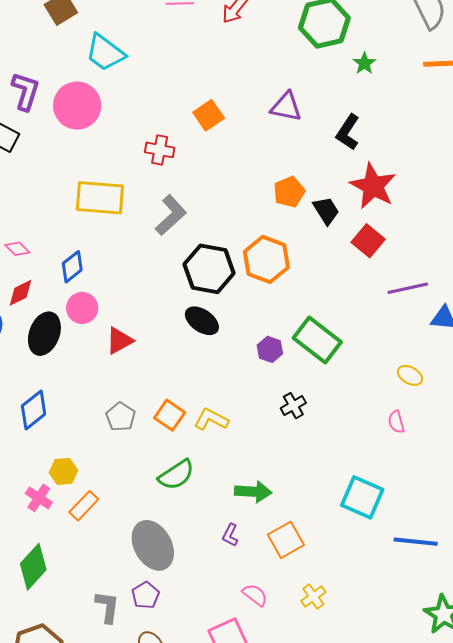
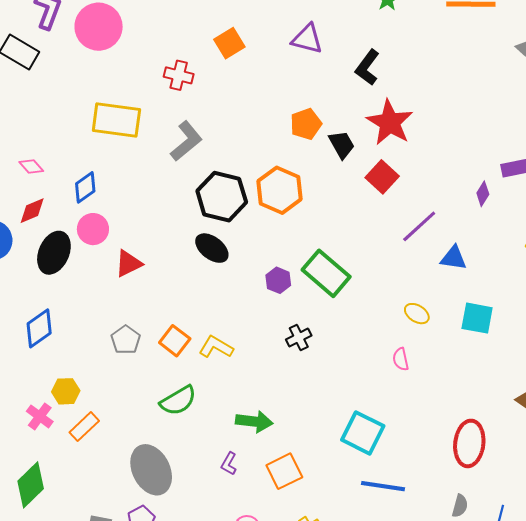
purple line: (408, 288) -> (419, 226), turned -33
blue line: (416, 542) -> (383, 486), moved

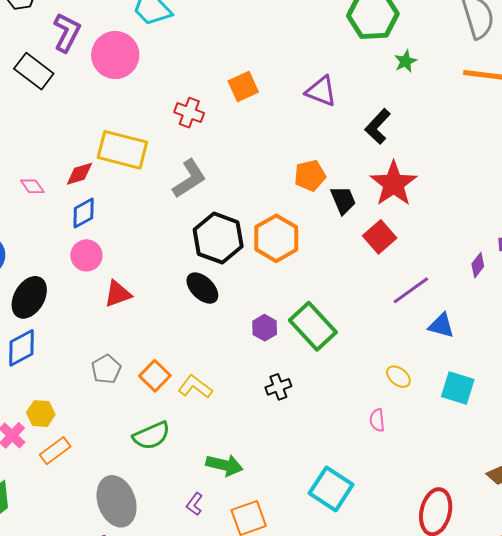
red diamond: (32, 211) -> (79, 174), moved
black ellipse: (54, 253) -> (29, 297), moved

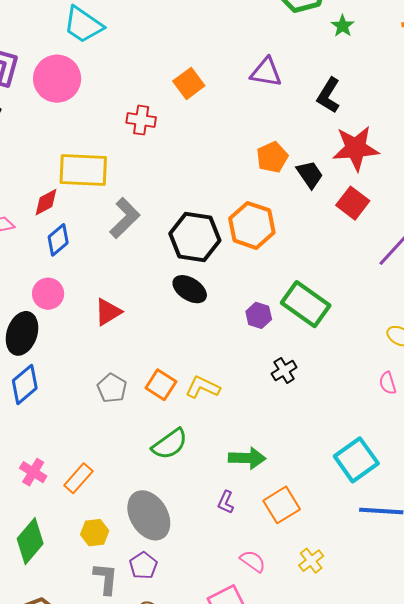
gray L-shape: (189, 179) -> (125, 218), moved
red star: (394, 184) -> (356, 148), turned -30
pink circle: (86, 255) -> (48, 294), moved
yellow hexagon: (41, 414) -> (95, 533), moved
cyan square: (331, 489) -> (356, 460), turned 33

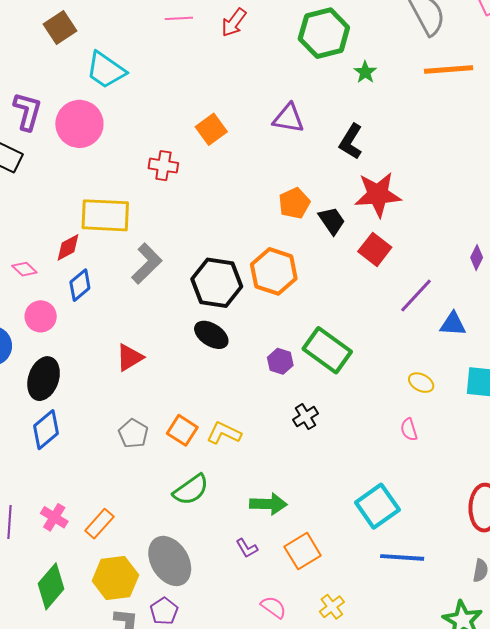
pink circle: (48, 294) -> (41, 316), moved
purple L-shape: (226, 502) -> (247, 548), turned -55
yellow hexagon: (95, 533) -> (115, 578), size x1.6

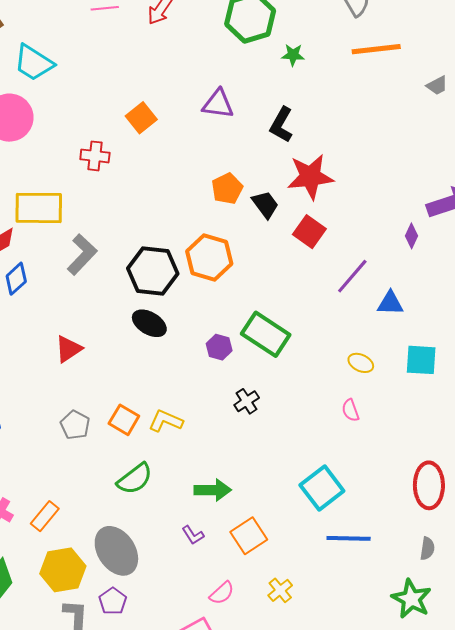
green star: (365, 72) -> (293, 55), turned -30
pink semicircle: (273, 607) -> (222, 593), turned 104

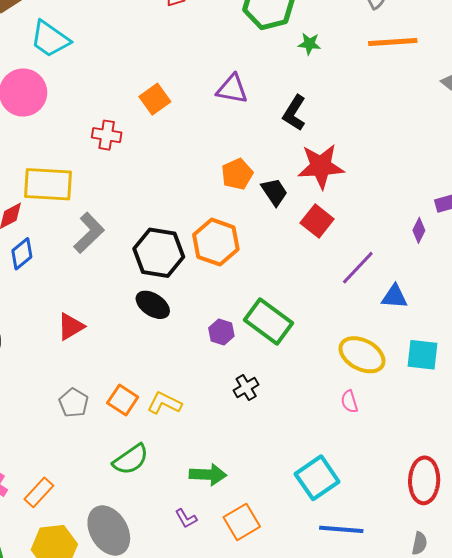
yellow ellipse: (361, 363) -> (362, 355), size x1.8

